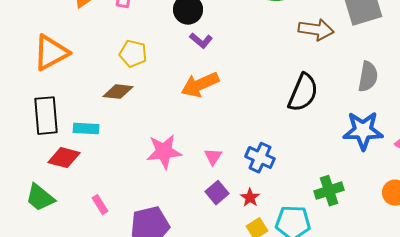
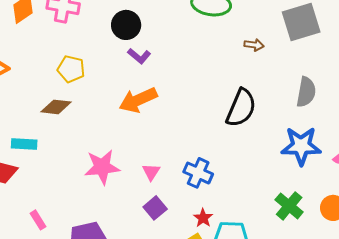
brown arrow: (316, 30) -> (254, 45), size x0.6
green cross: (329, 191) -> (289, 206), moved, turned -32
red star: (250, 198) -> (203, 218), moved

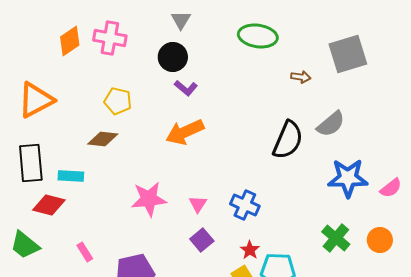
gray semicircle: (306, 92) -> (331, 124), moved, turned 40

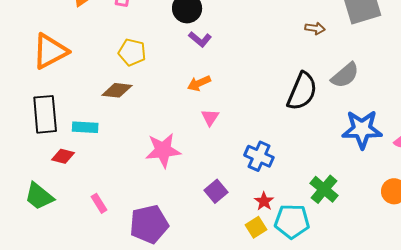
orange arrow: (185, 132) -> (199, 83), size x0.6
pink triangle: (198, 204) -> (210, 117), moved
red diamond: (49, 205) -> (63, 156), size x0.7
green cross: (336, 238) -> (324, 189), moved

